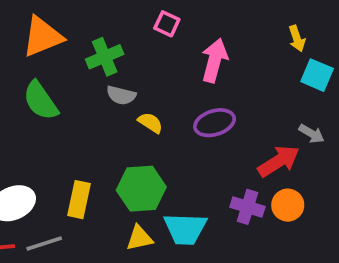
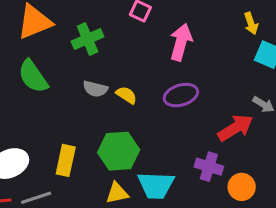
gray semicircle: (121, 95) -> (95, 89), moved
orange circle: (288, 205) -> (242, 187), moved

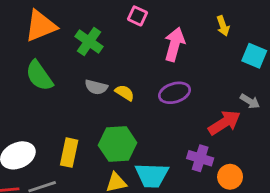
yellow arrow: (251, 23) -> (223, 26), moved
green cross: (88, 39) -> (89, 42), turned -32

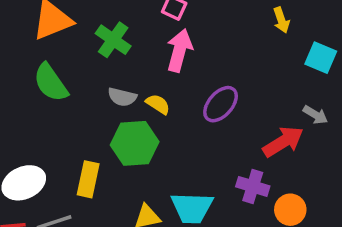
pink arrow: (175, 44) -> (179, 50), moved
purple ellipse: (175, 93) -> (221, 104), turned -32
green hexagon: (118, 144) -> (135, 143), moved

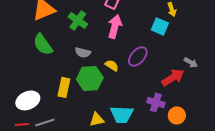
cyan square: (321, 58) -> (160, 26), moved
yellow semicircle: (158, 104) -> (112, 65), moved
yellow rectangle: (88, 179) -> (64, 87), moved

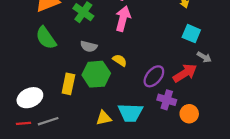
cyan square: (160, 26) -> (191, 34), moved
purple ellipse: (138, 56) -> (154, 76), moved

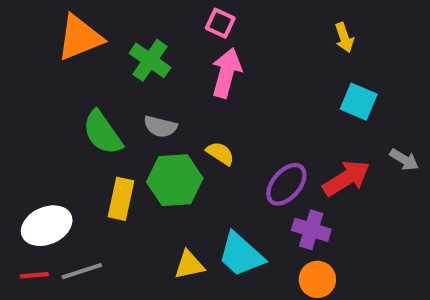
green semicircle: (46, 38) -> (102, 133), moved
gray arrow: (204, 57) -> (404, 160), moved
cyan trapezoid: (130, 113) -> (241, 255), turned 40
orange circle: (189, 114) -> (317, 279), moved

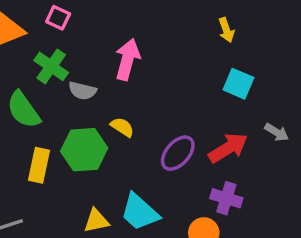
pink square: (220, 23) -> (58, 18), moved
green cross: (150, 60) -> (51, 66), moved
gray semicircle: (160, 126) -> (82, 91), moved
purple cross: (311, 230) -> (226, 198), moved

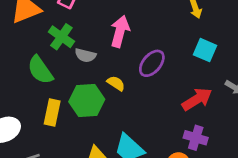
purple ellipse: (178, 153) -> (152, 63), moved

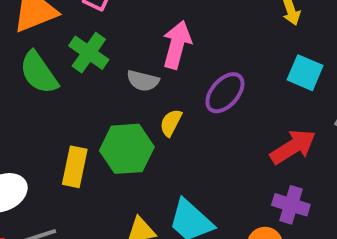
gray semicircle: (85, 55) -> (143, 81), moved
green semicircle: (40, 70) -> (39, 73), moved
yellow semicircle: (116, 83) -> (171, 123), turned -96

